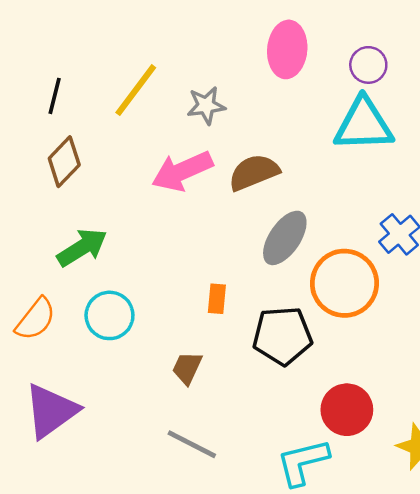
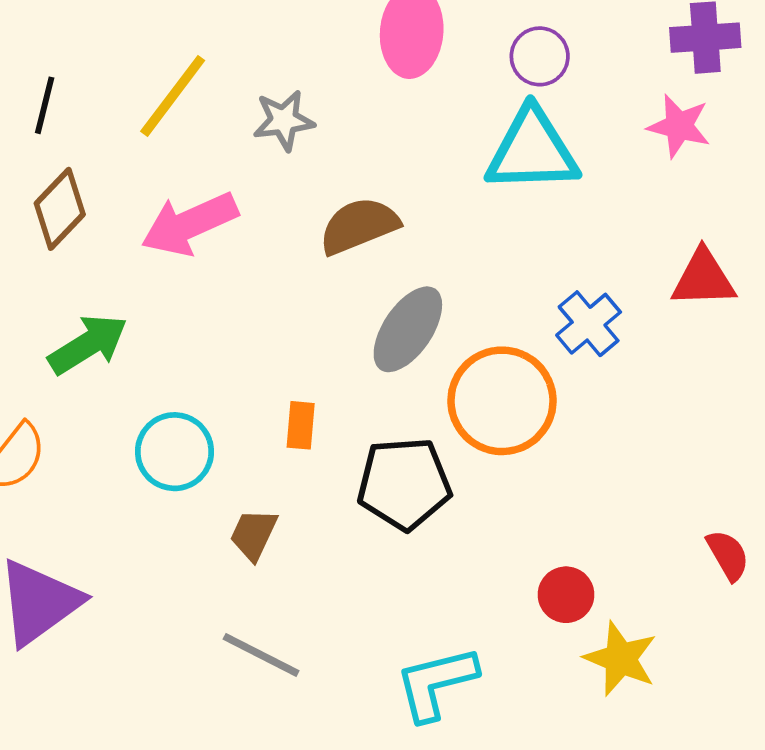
pink arrow: (182, 171) -> (190, 224), moved
cyan circle: (109, 315) -> (175, 452), moved
red circle: (347, 410) -> (566, 595), moved, size x0.7

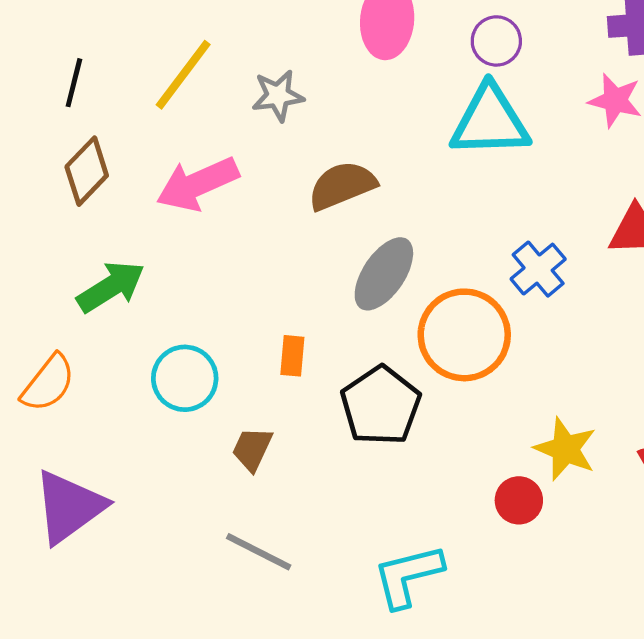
black pentagon: (404, 484) -> (381, 406), turned -30
yellow star: (621, 659) -> (565, 449), moved

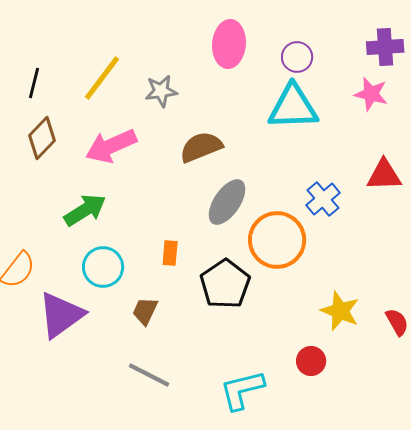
green arrow: (111, 287) -> (85, 210), moved
red circle: (519, 500) -> (311, 361), moved
purple triangle: (69, 507) -> (61, 315), moved

